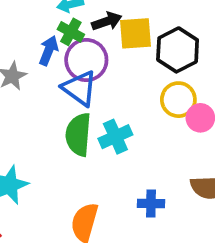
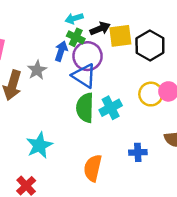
yellow circle: (178, 100) -> (151, 94), moved

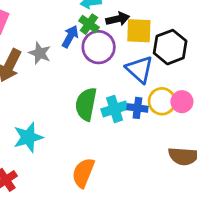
gray star: (37, 70) -> (40, 53), turned -30
blue triangle: (84, 76) -> (140, 69), moved
blue cross: (138, 152) -> (137, 108), moved

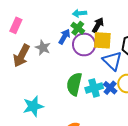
black arrow: (118, 19) -> (98, 25), turned -49
yellow square: (139, 31) -> (102, 40), moved
blue cross: (137, 108) -> (110, 88), turned 32

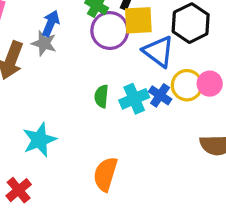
blue arrow: (64, 37) -> (51, 23), moved
green semicircle: (74, 84) -> (101, 96), size x0.6

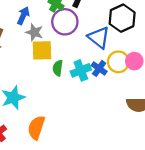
yellow square: (138, 20) -> (42, 50), moved
gray star: (44, 43) -> (34, 32), moved
orange semicircle: (105, 174) -> (36, 128), moved

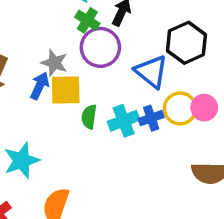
blue arrow: (23, 16) -> (40, 86), moved
blue cross: (99, 68) -> (151, 118), turned 35

